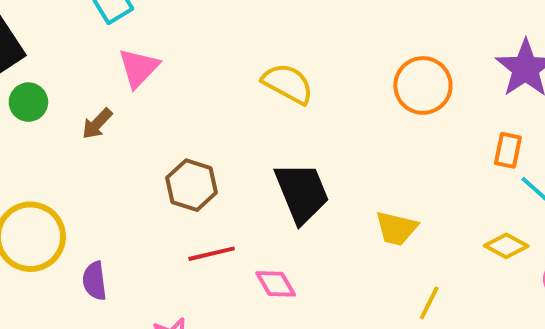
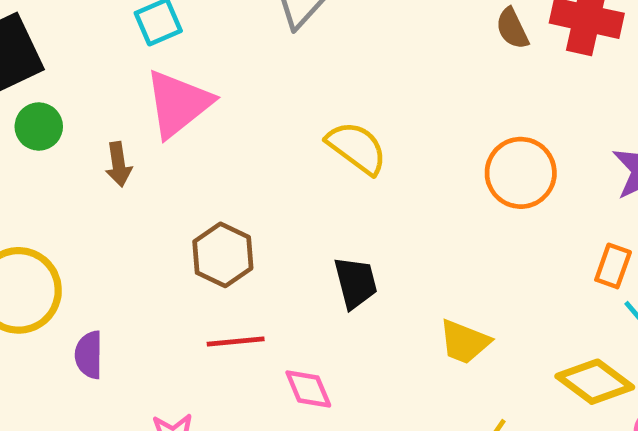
pink triangle: (139, 68) -> (178, 104), size x1.4
brown arrow: (97, 124) -> (119, 164), turned -60
black trapezoid: (302, 193) -> (356, 283), size x0.7
yellow diamond: (506, 246) -> (595, 382), size x1.4

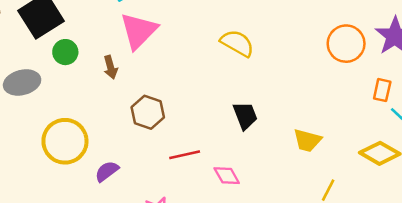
orange circle: (521, 173) -> (346, 44), moved
brown hexagon: (223, 255) -> (148, 112), moved
purple semicircle: (89, 355) -> (107, 171), turned 60

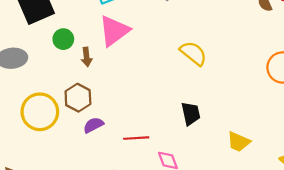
green circle: (65, 52) -> (63, 39), moved
brown hexagon: (148, 112) -> (78, 98), moved
purple semicircle: (107, 171) -> (93, 125), moved

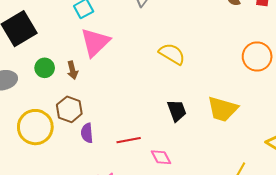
green circle: (63, 39) -> (45, 68), moved
purple semicircle: (93, 125) -> (87, 133), turned -60
yellow trapezoid: (239, 142) -> (223, 109), moved, size x1.4

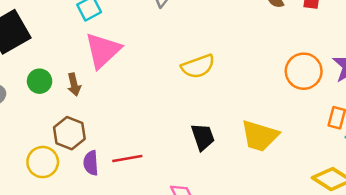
yellow semicircle: (172, 54) -> (198, 66), turned 128
yellow circle: (35, 127) -> (43, 162), moved, size x0.7
red line: (129, 140) -> (127, 159), moved

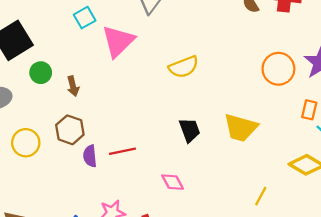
pink triangle: (103, 50) -> (118, 41), moved
green circle: (40, 81) -> (41, 73), moved
yellow circle: (43, 162) -> (26, 143), moved

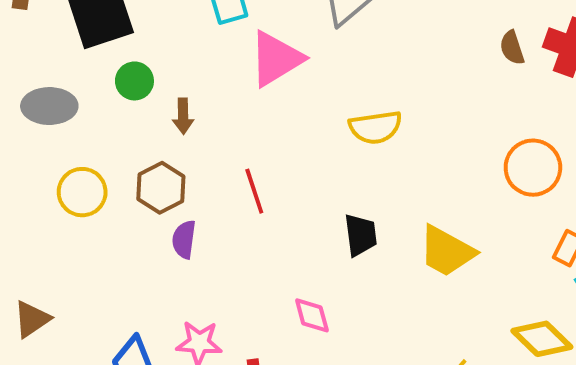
red line: (122, 151) -> (254, 191), moved, turned 70

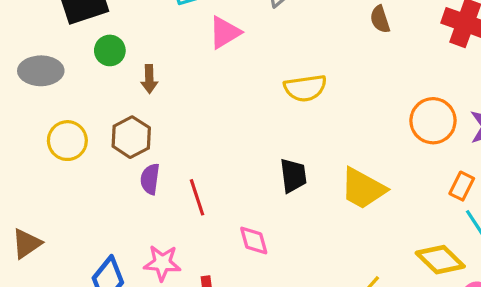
brown semicircle: (512, 48) -> (380, 19), moved
pink triangle: (276, 59) -> (225, 32), size x0.7
red line: (254, 191) -> (197, 197), moved

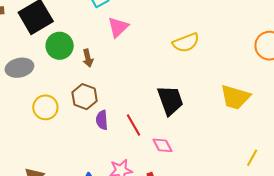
pink triangle: (225, 32) -> (118, 27), moved
green circle: (110, 50) -> (60, 46), size x1.4
black trapezoid: (293, 175) -> (170, 100), moved, size x1.4
pink diamond: (254, 241) -> (163, 145), moved

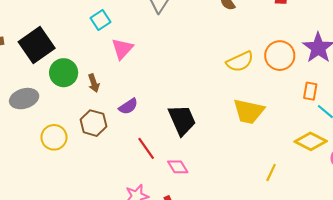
yellow semicircle: (186, 43) -> (240, 62), moved
purple semicircle: (102, 120) -> (128, 106), moved, turned -114

